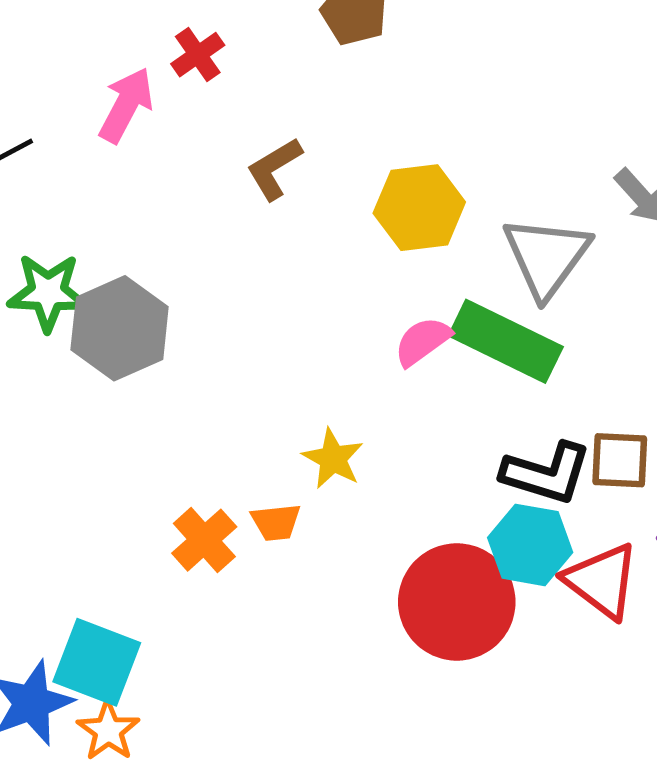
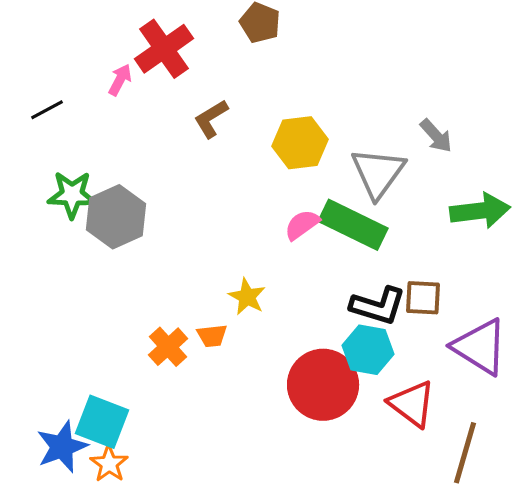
red cross: (198, 55) -> (164, 49), size x1.8
pink arrow: (126, 105) -> (120, 80), size x0.7
red triangle: (602, 581) -> (412, 404), moved

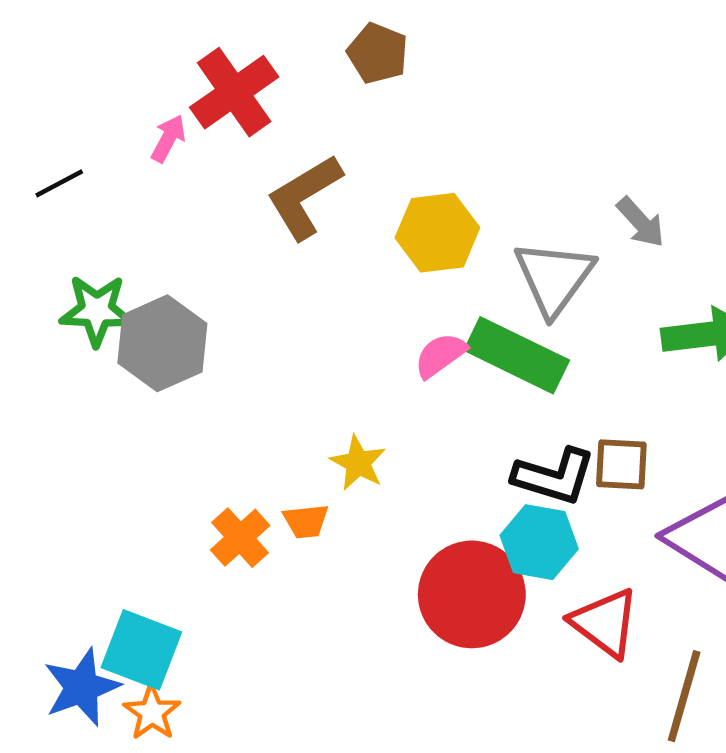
brown L-shape: (211, 119) -> (304, 197), size x1.5

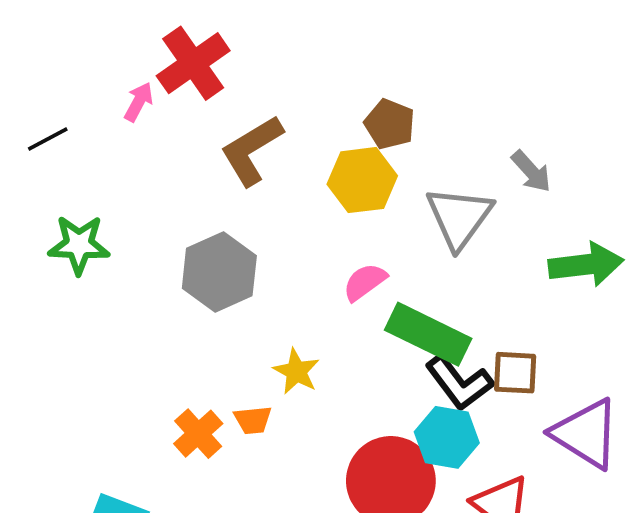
brown pentagon: (378, 53) -> (390, 124), moved
gray hexagon: (162, 343) -> (219, 272), moved
green rectangle: (517, 355) -> (428, 334), moved
black L-shape: (554, 476) -> (459, 383), turned 36

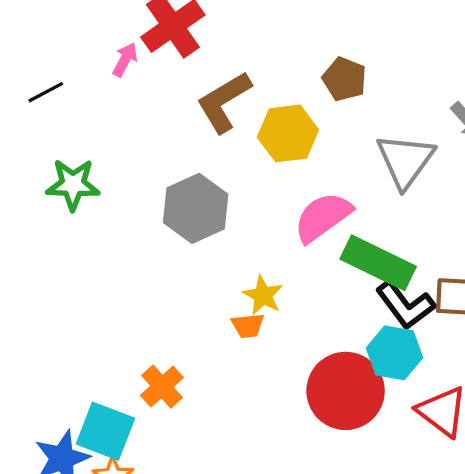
yellow hexagon: (362, 180) -> (288, 133), moved
pink semicircle: (365, 282) -> (323, 217), size x1.5
orange trapezoid: (253, 420) -> (248, 326), moved
orange cross: (198, 434) -> (162, 387), moved

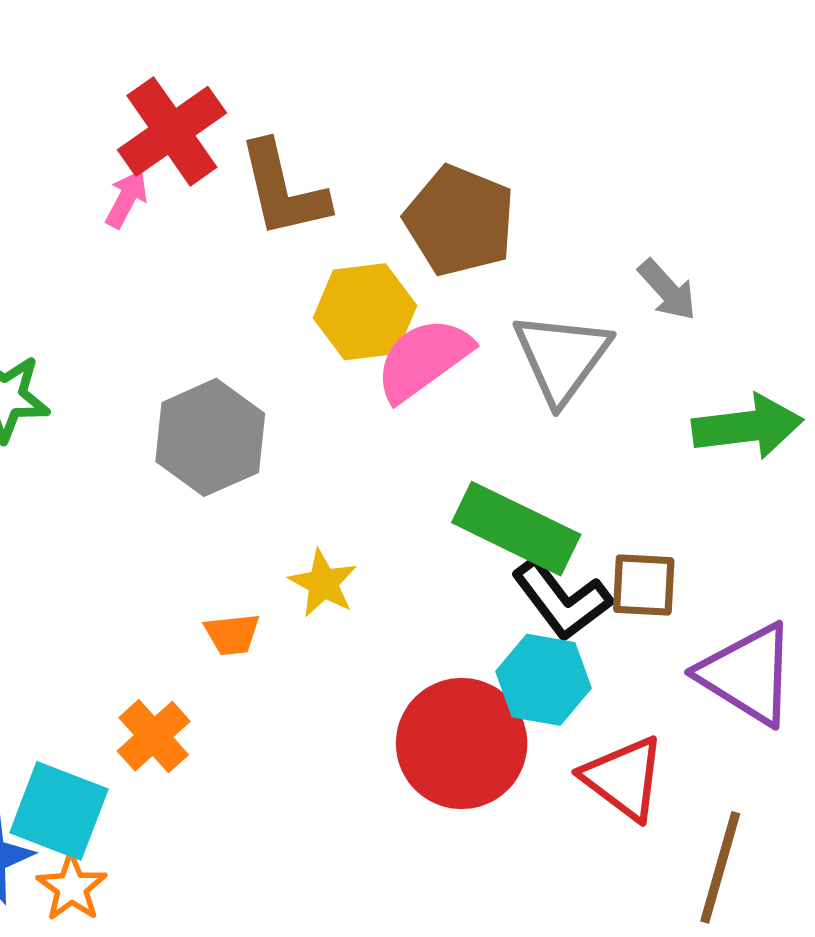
pink arrow: (125, 60) -> (126, 199), moved
brown pentagon: (344, 79) -> (460, 221), size x1.5
brown L-shape: (224, 102) -> (283, 190), moved, turned -72
pink semicircle: (323, 217) -> (423, 359), moved
orange trapezoid: (248, 326) -> (232, 634), moved

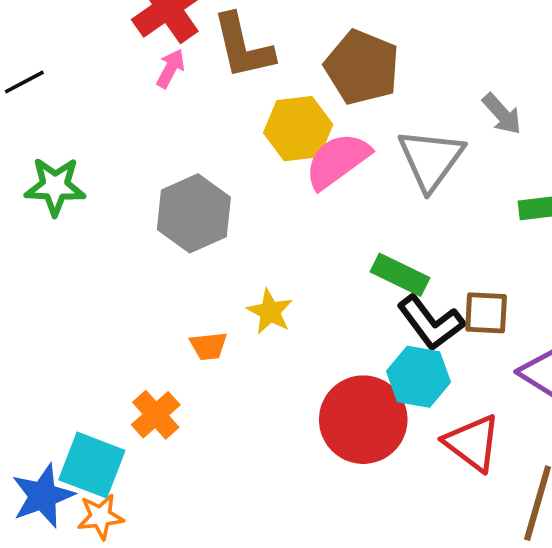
pink arrow: (126, 199) -> (170, 68), moved
green rectangle: (516, 529) -> (400, 275), size x0.7
orange star: (72, 887) -> (100, 517), turned 30

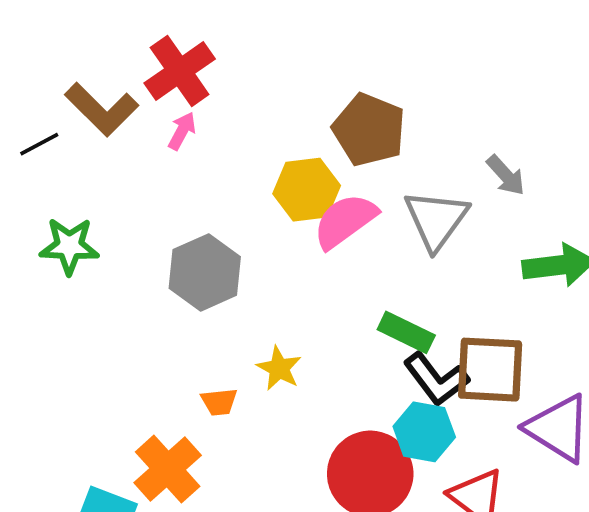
brown L-shape: (243, 46) -> (102, 109), moved, turned -32
brown square: (486, 313) -> (490, 370), size x1.6
orange cross: (156, 415) -> (168, 469), size x1.4

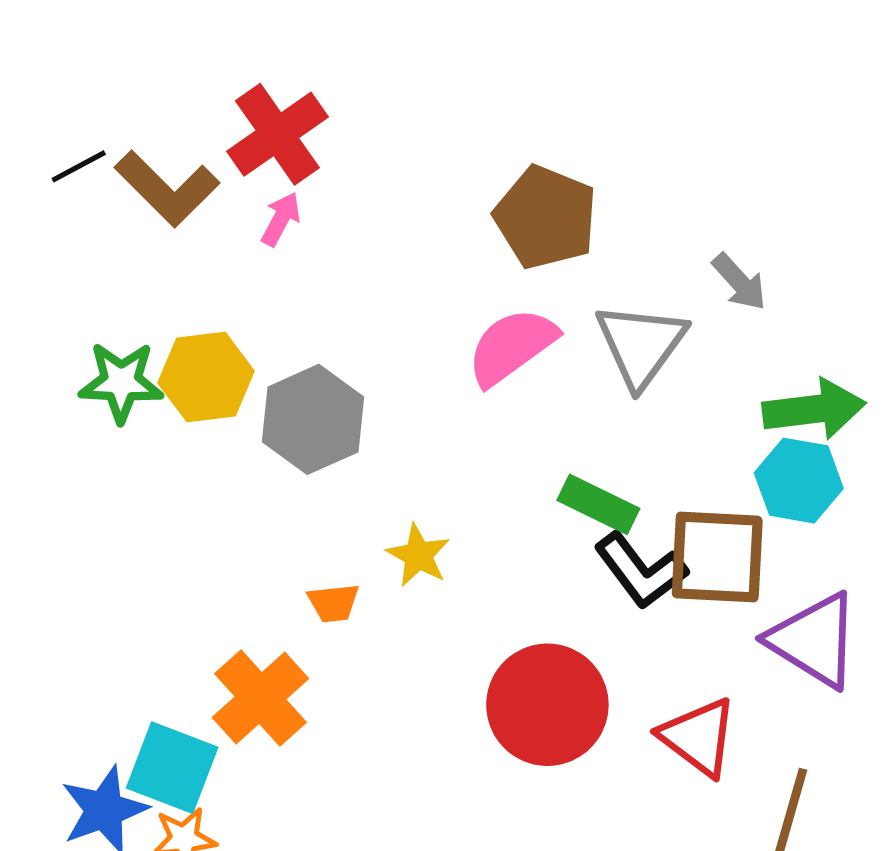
black line: (39, 144) -> (79, 166), moved
yellow hexagon: (307, 190) -> (206, 377), moved
cyan hexagon: (424, 432) -> (799, 481), moved

